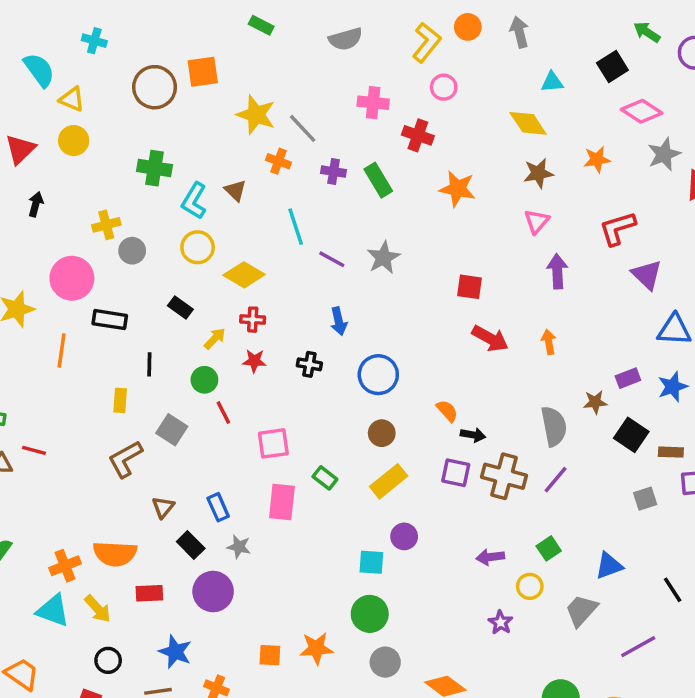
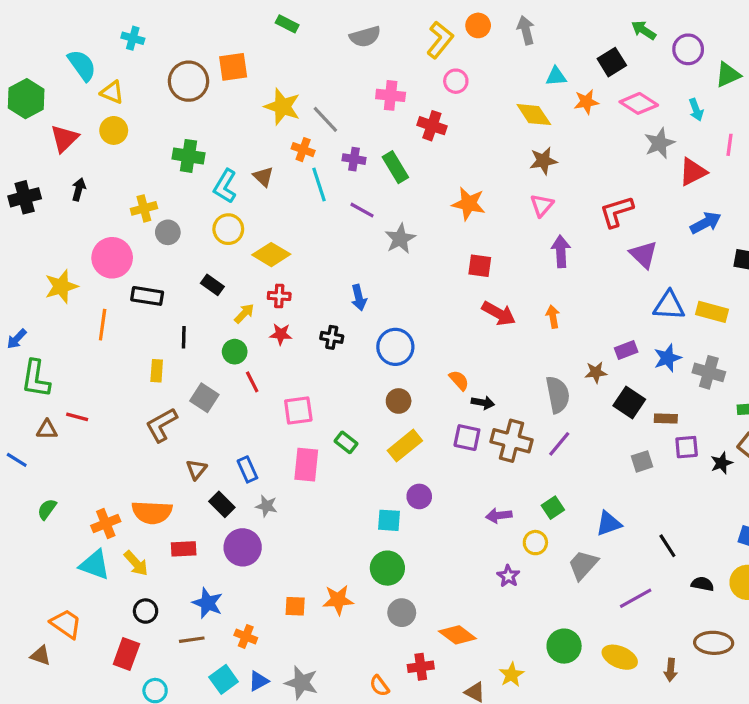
orange star: (597, 159) -> (586, 102), moved
orange star: (457, 189) -> (469, 204), moved
cyan line: (296, 227) -> (319, 185), moved
purple line: (332, 259) -> (362, 210), moved

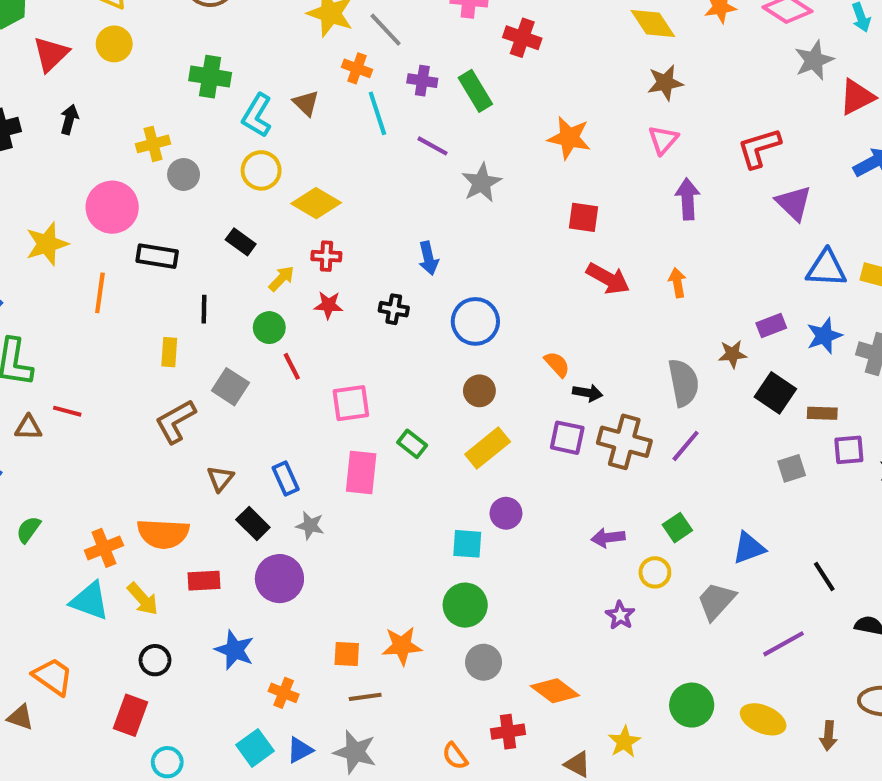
brown line: (192, 640) -> (365, 697), moved

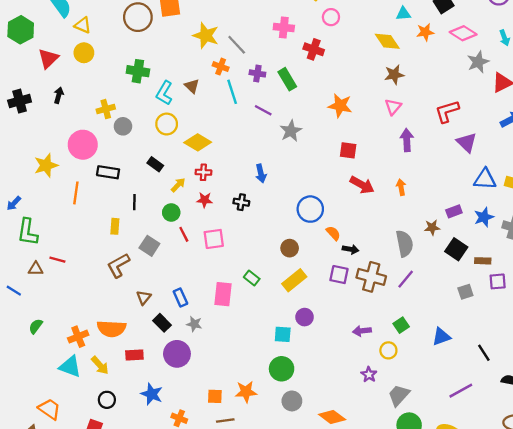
blue circle: (475, 321) -> (310, 209), moved
pink square: (351, 403) -> (214, 239), moved
gray trapezoid: (716, 601) -> (399, 395), moved

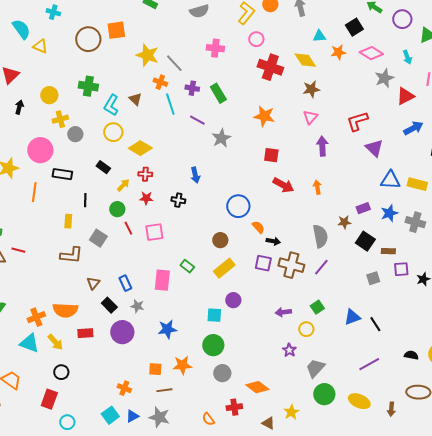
red cross: (314, 49) -> (270, 67), moved, size x1.4
yellow circle: (84, 53) -> (49, 95), moved
brown L-shape: (118, 265) -> (71, 255), turned -145
black line: (484, 353) -> (375, 324), moved
blue star: (152, 394) -> (167, 329), moved, turned -30

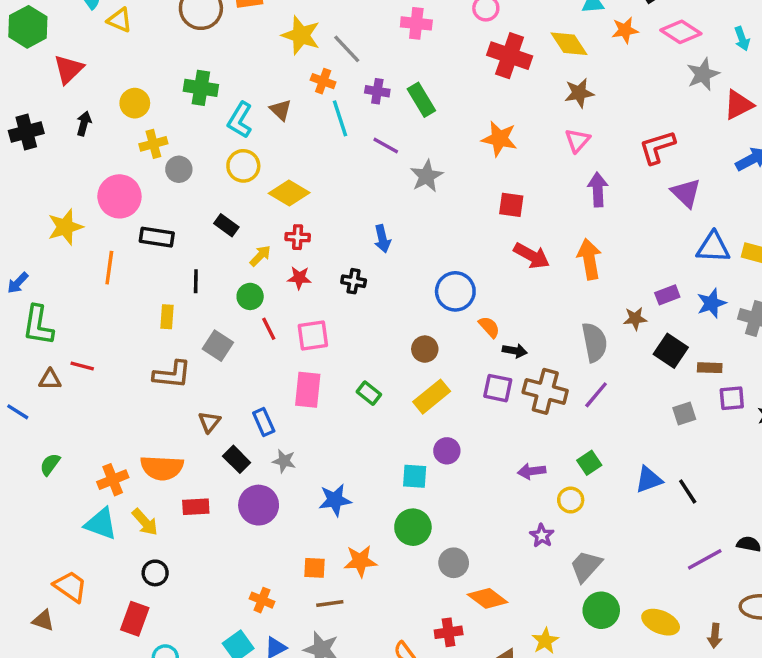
orange arrow: (317, 187) -> (589, 259), size x1.6
pink rectangle: (162, 280) -> (308, 390), moved
purple line: (369, 364) -> (705, 559), moved
gray circle: (222, 373) -> (454, 563), moved

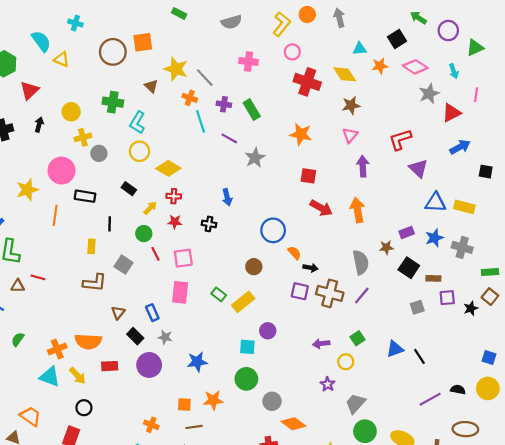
brown triangle: (281, 110) -> (151, 86), moved
yellow rectangle: (432, 397) -> (243, 302), moved

